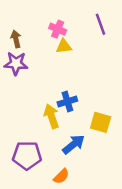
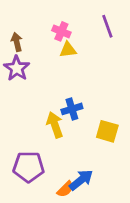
purple star: (16, 63) -> (17, 68), turned 30
blue arrow: (74, 144) -> (81, 180), moved

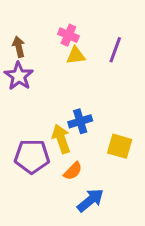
purple line: (107, 26) -> (115, 50), moved, turned 40
purple pentagon: (29, 167) -> (32, 156), moved
orange semicircle: (65, 189) -> (73, 171), moved

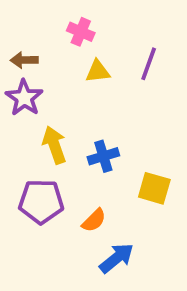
pink cross: (68, 35) -> (81, 32), moved
brown arrow: (19, 47) -> (24, 60), turned -78
yellow arrow: (61, 139) -> (54, 145), moved

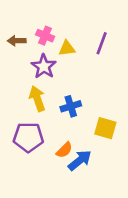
pink cross: (81, 32) -> (45, 36), moved
purple star: (24, 98) -> (44, 66), moved
blue arrow: (117, 258) -> (80, 160), moved

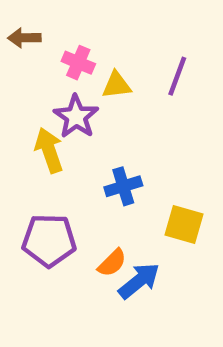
brown arrow: (17, 41) -> (24, 38), moved
yellow arrow: (37, 99) -> (49, 150), moved

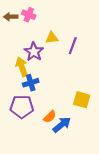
pink cross: (78, 63) -> (29, 15), moved
purple line: (177, 76) -> (73, 46), moved
blue cross: (123, 186) -> (31, 83), moved

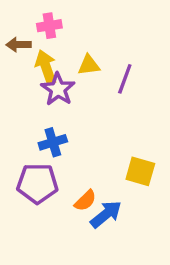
pink cross: (29, 15) -> (49, 26), turned -32
brown arrow: (11, 17) -> (19, 45), moved
yellow arrow: (22, 67) -> (46, 67), moved

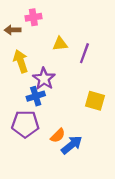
yellow arrow: (46, 67) -> (21, 61), moved
purple star: (58, 89) -> (44, 79), moved
yellow square: (140, 171) -> (95, 101), moved

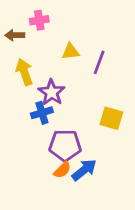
purple pentagon: (25, 124) -> (65, 145), moved
orange semicircle: (58, 136) -> (62, 170), moved

